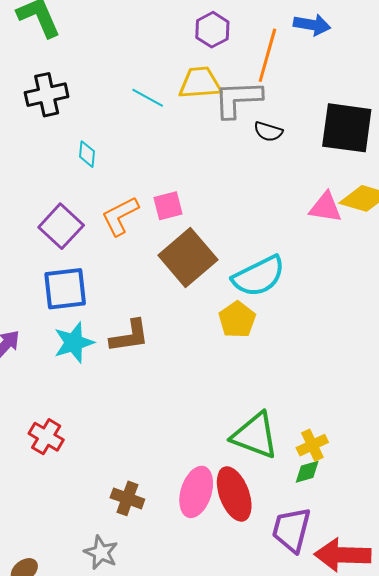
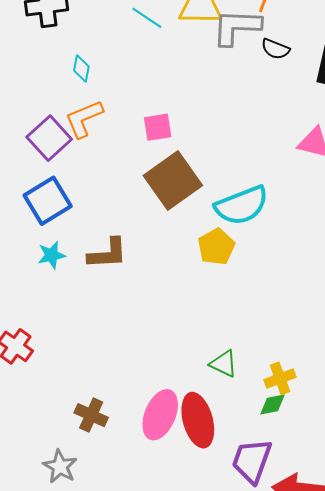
black semicircle: (268, 132) -> (275, 49), moved
orange L-shape: (120, 216) -> (84, 119), moved
blue square: (65, 289) -> (48, 201), turned -30
cyan star: (74, 343) -> (52, 255), size x0.7
green triangle: (255, 435) -> (224, 364), size x0.6

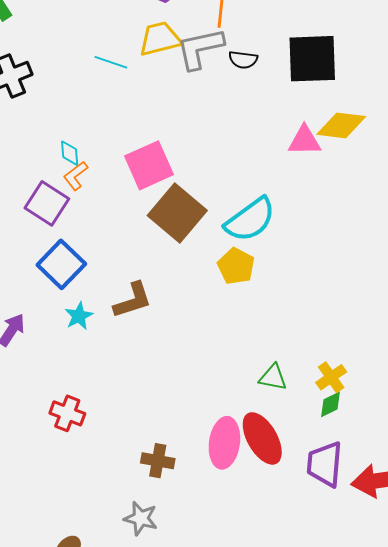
cyan diamond: (81, 68) -> (70, 153), moved
orange L-shape: (84, 119) -> (76, 176), size x0.7
pink square: (158, 127) -> (149, 165), size x1.6

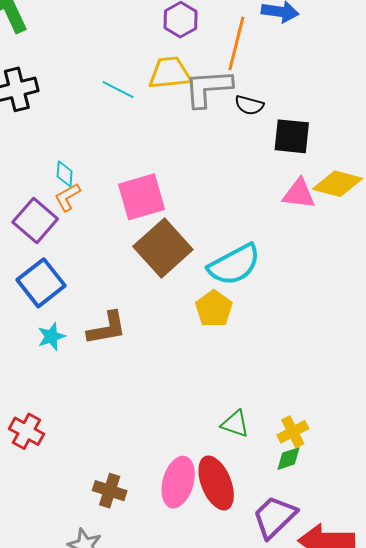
black square: (312, 59) -> (292, 136), moved, size x0.7
purple trapezoid: (325, 464) -> (274, 517), turned 33

